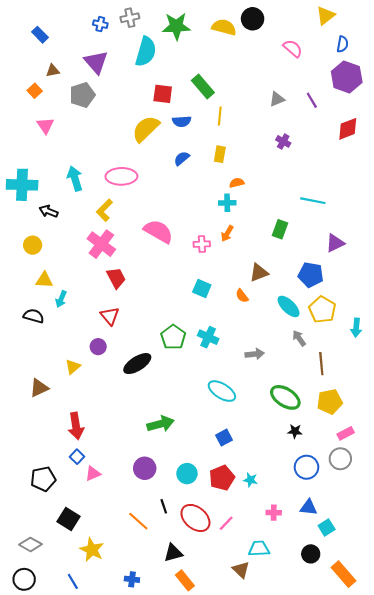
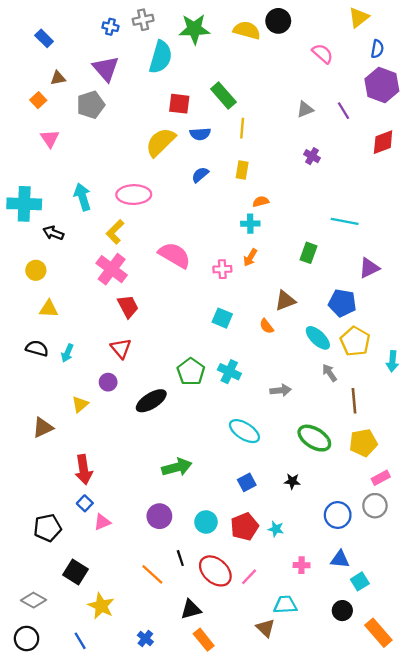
cyan arrow: (61, 299) -> (67, 353), moved
black star: (295, 431) -> (292, 481), moved
blue cross: (132, 579) -> (145, 639), turned 32

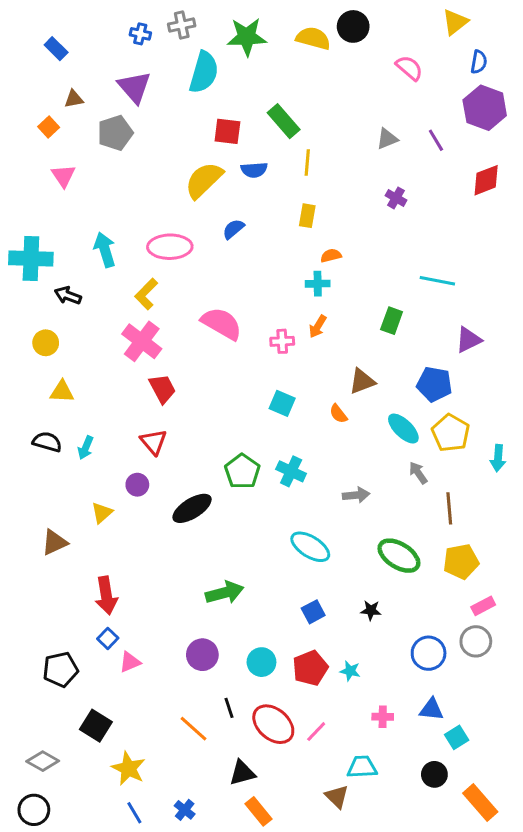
blue semicircle: (200, 175) -> (233, 229), moved
blue line: (80, 641) -> (134, 813), moved

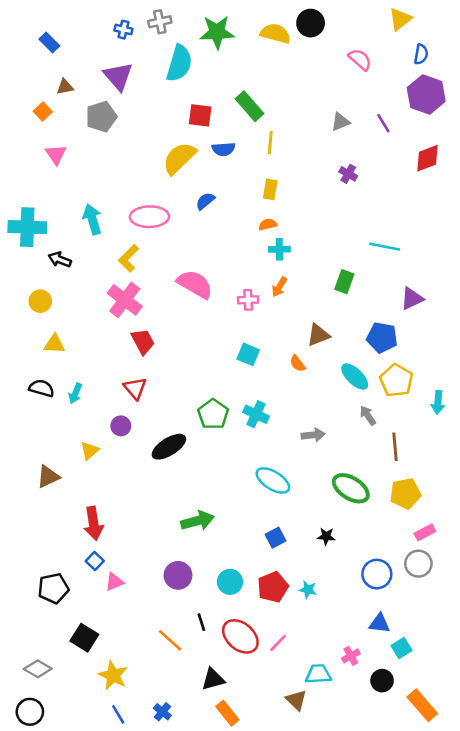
orange semicircle: (331, 256) -> (268, 224), moved
pink cross: (383, 717) -> (351, 656), moved, turned -30

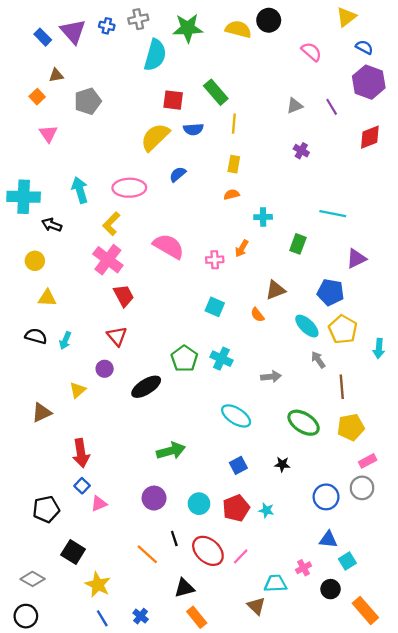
blue semicircle: (421, 54) -> (364, 47), turned -72
purple triangle: (118, 76) -> (73, 31), moved
cyan cross: (279, 249) -> (263, 217), moved

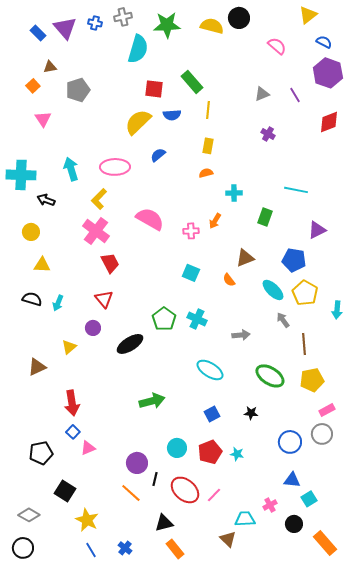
purple circle: (154, 498) -> (137, 463), moved
black line: (174, 538) -> (155, 479), turned 32

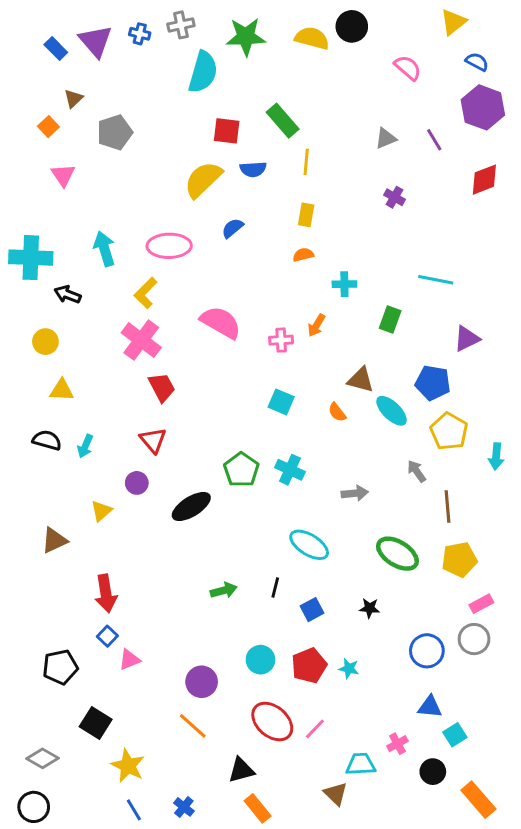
brown triangle: (50, 67) -> (73, 99), turned -32
brown triangle: (245, 258) -> (361, 380), turned 36
cyan ellipse: (273, 290) -> (392, 411), moved
green arrow: (152, 401) -> (224, 590), size x0.7
black line: (155, 479) -> (275, 587), moved

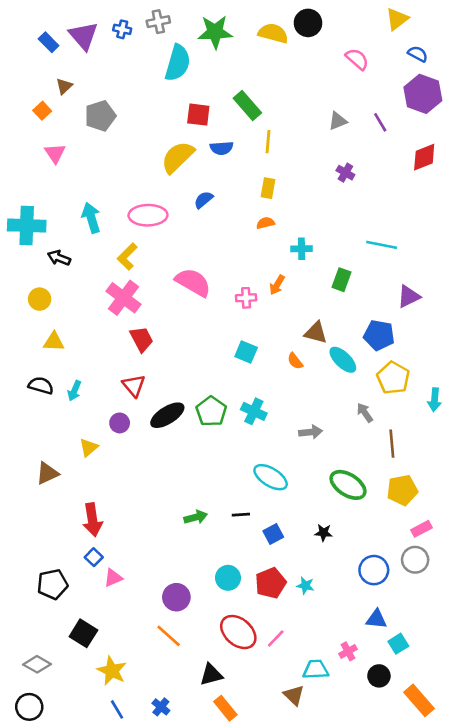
black ellipse: (191, 506) -> (167, 415), moved
black line: (275, 587) -> (241, 515), turned 72

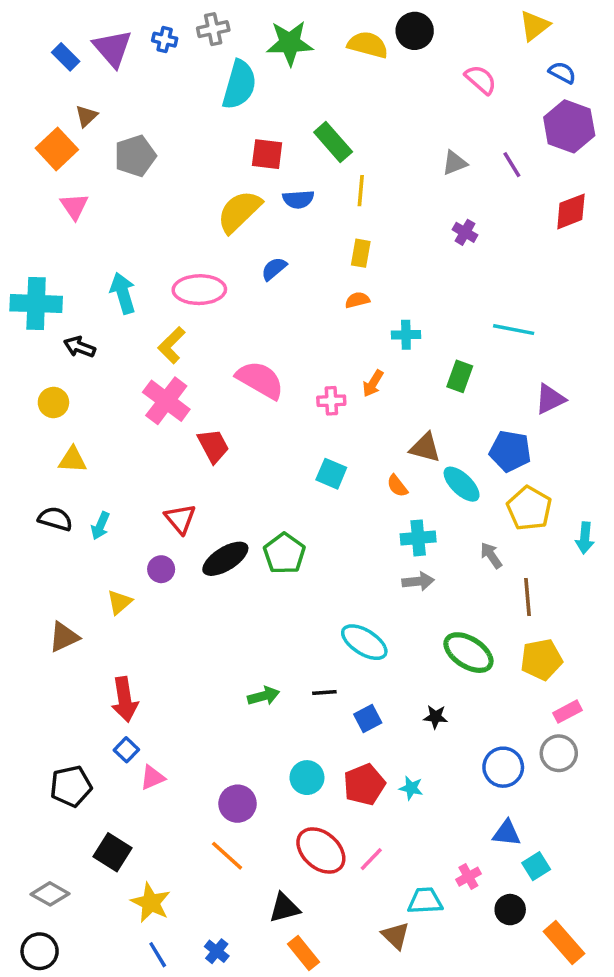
orange square: (42, 111) -> (57, 149), size x1.6
red trapezoid: (142, 339) -> (213, 446), moved
cyan cross: (254, 411) -> (418, 538), moved, turned -30

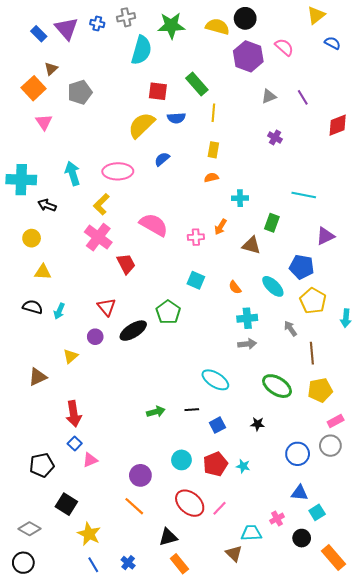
purple hexagon: (569, 126) -> (248, 56), moved
brown triangle: (425, 448) -> (251, 245), moved
green pentagon: (284, 554) -> (168, 312), moved

